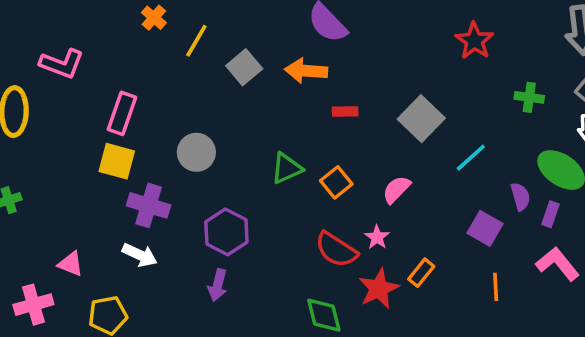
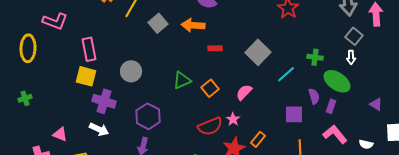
green cross: (529, 97) -> (315, 57), moved
pink rectangle: (122, 113) -> (89, 49), turned -30
purple square: (485, 228) -> (294, 114), turned -30
red semicircle: (336, 250) -> (210, 126), turned -55

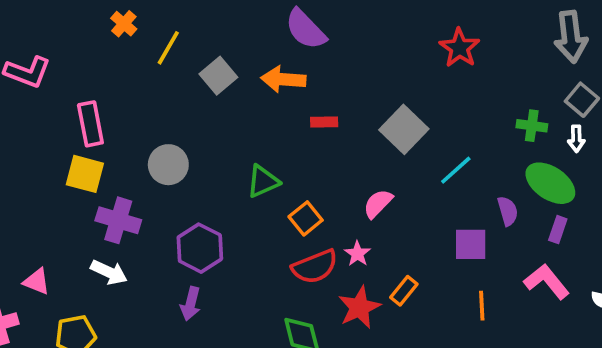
green cross: (315, 57) -> (532, 126), moved
orange square: (210, 88) -> (306, 218), moved
purple rectangle: (331, 106) -> (558, 230), moved

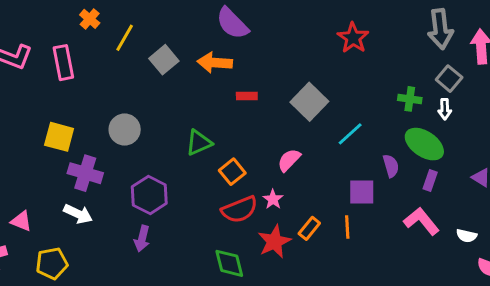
pink rectangle: (90, 124) -> (63, 63), moved
orange line: (482, 306) -> (347, 227), moved

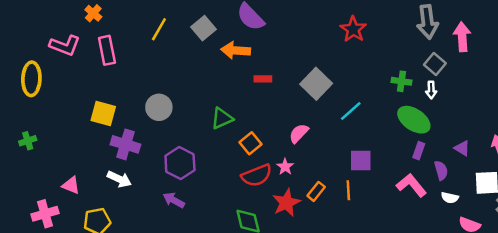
orange cross: (90, 19) -> (93, 13), moved
gray square: (164, 60) -> (203, 28), moved
purple semicircle: (391, 166) -> (441, 170), moved
purple arrow: (142, 239) -> (174, 200), turned 105

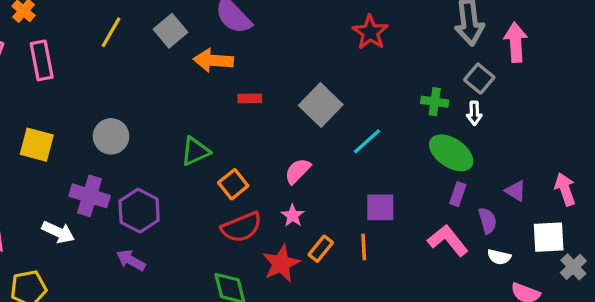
purple cross: (125, 144) -> (90, 196), moved
pink star: (285, 167) -> (293, 216), moved

